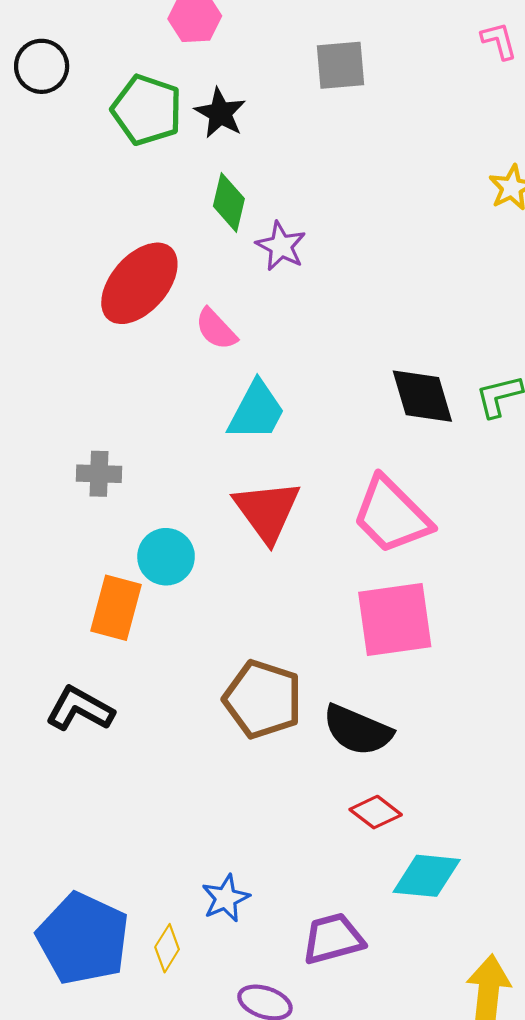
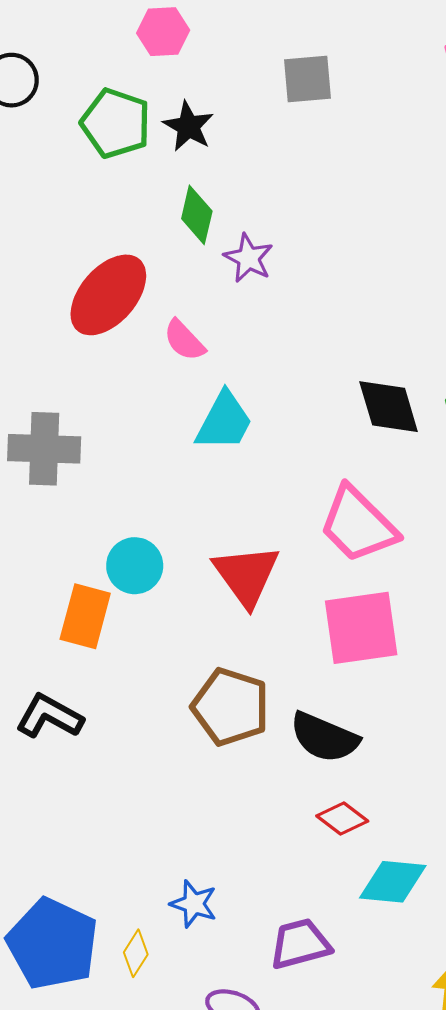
gray cross: (99, 474) -> (44, 449), moved, size x1.6
red triangle: (267, 511) -> (246, 575), moved
blue star: (226, 898) -> (194, 904), turned -30

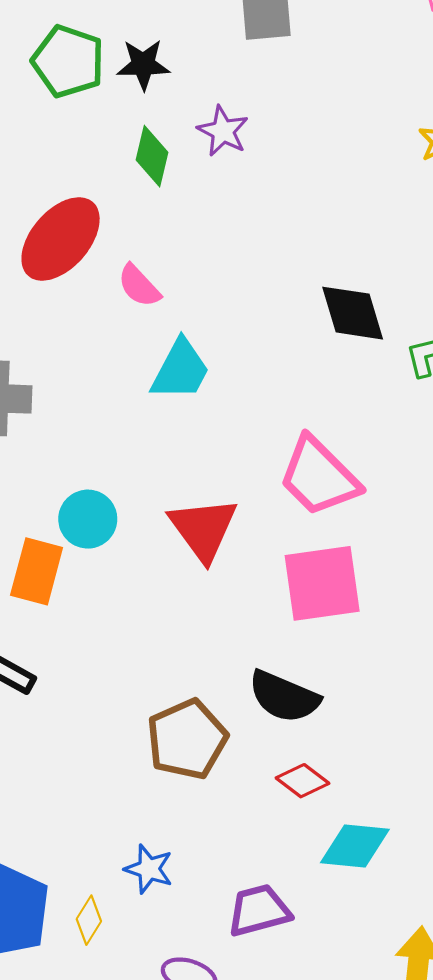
black star: (188, 126) -> (143, 65), turned -30
purple star: (248, 258) -> (223, 131), moved
black diamond: (389, 407) -> (353, 313), moved
brown pentagon: (231, 707) -> (187, 739), moved, turned 30

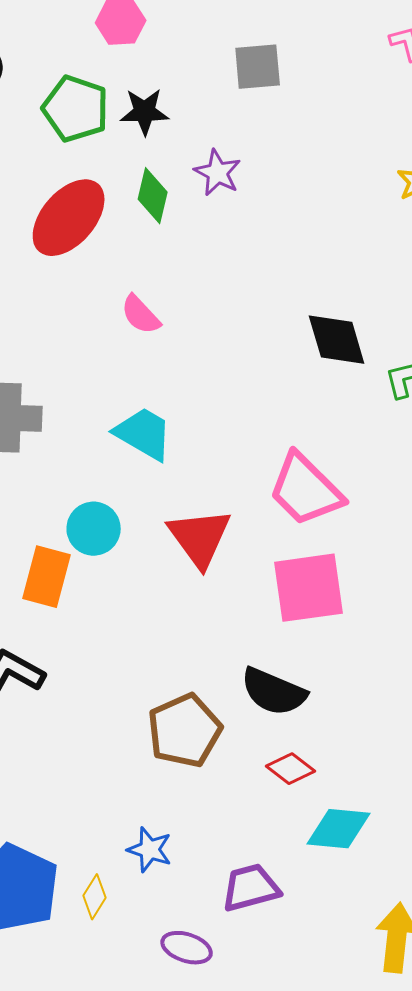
red ellipse: (61, 239) -> (69, 218), moved
cyan trapezoid: (180, 370) -> (144, 434), moved, turned -88

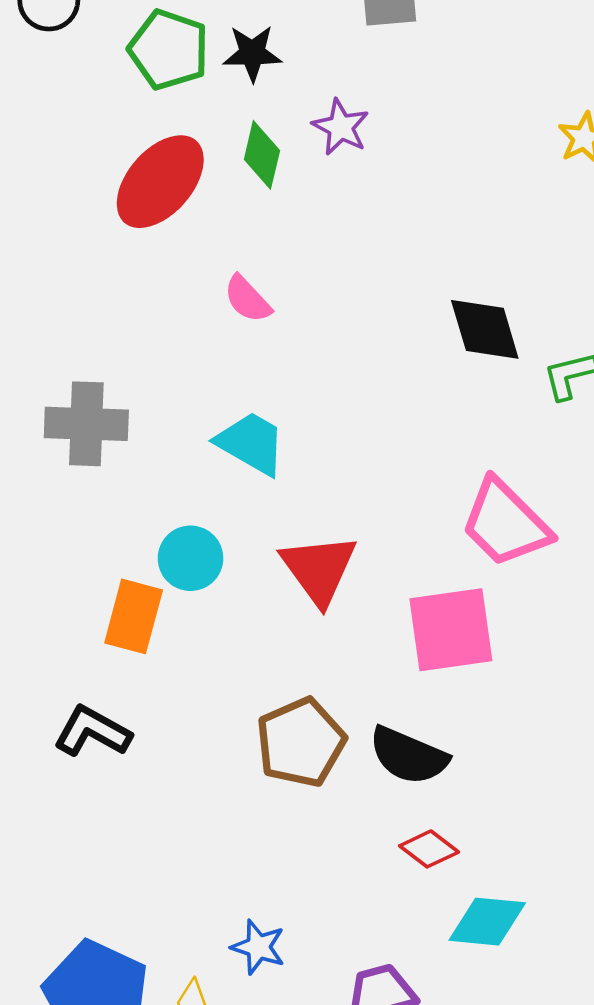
pink trapezoid: (306, 490) -> (505, 523), moved
brown pentagon: (185, 731) -> (301, 742), moved

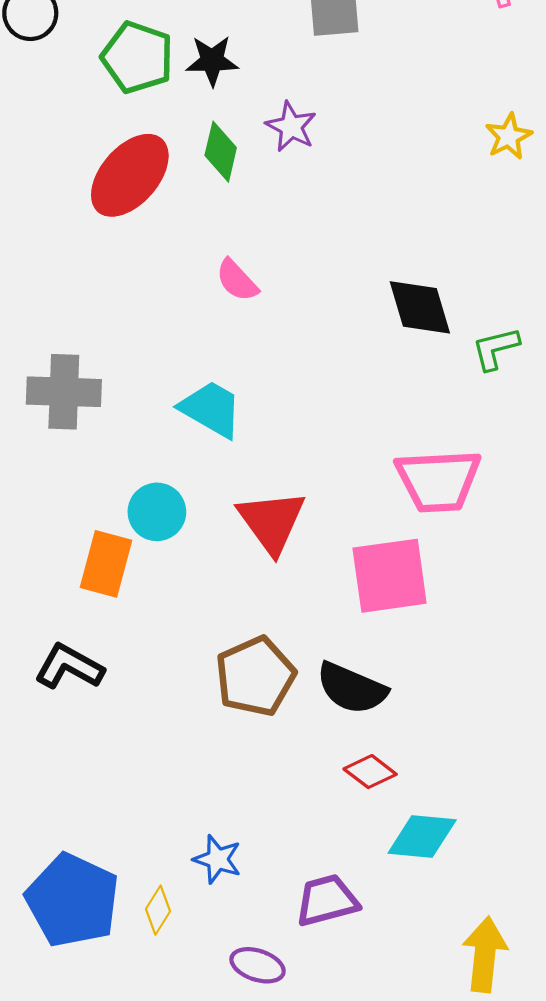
pink semicircle: (247, 299) -> (237, 280), moved
pink trapezoid: (505, 523) -> (438, 481), turned -48

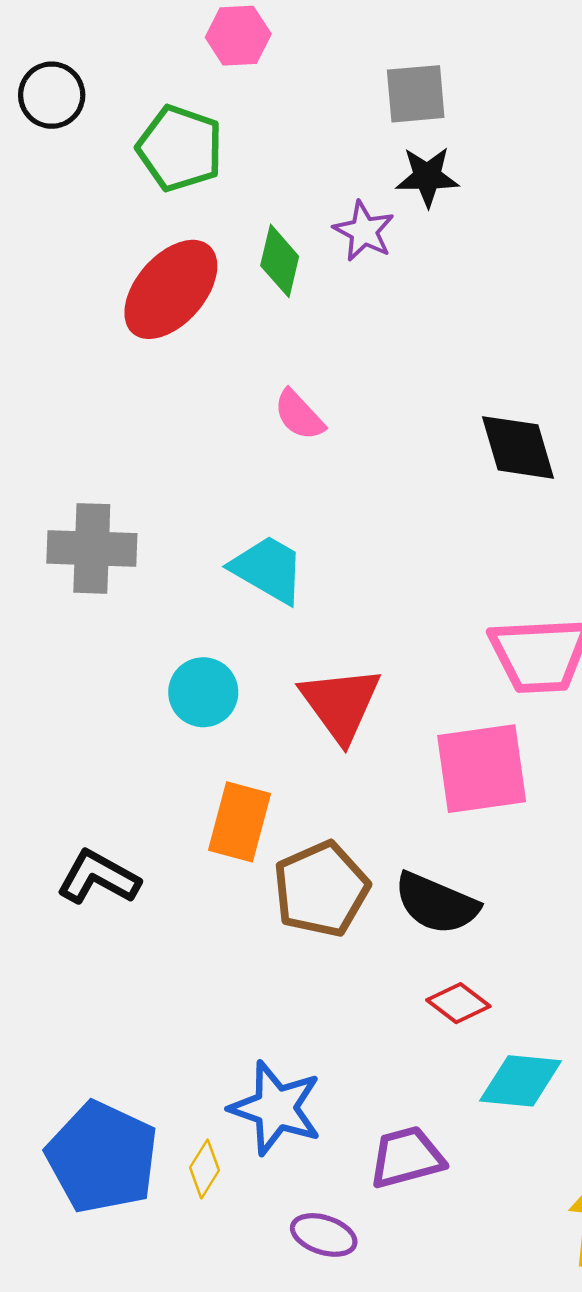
black star: (212, 61) -> (427, 177), moved
orange rectangle: (106, 564) -> (239, 822), moved
blue star: (217, 859) -> (276, 1108), size x1.6

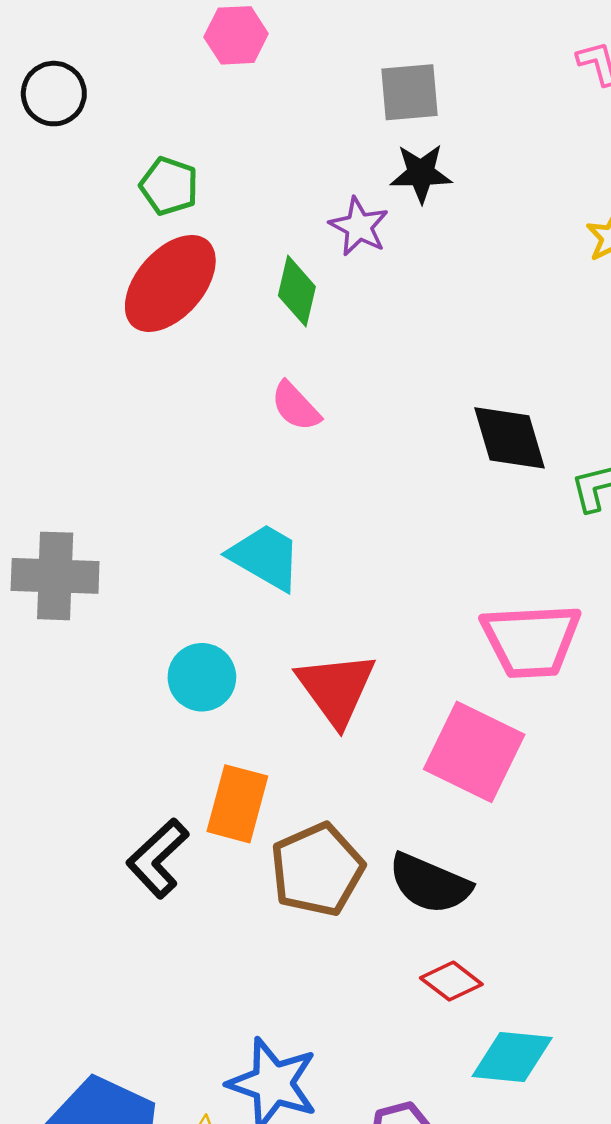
green pentagon: (180, 148) -> (169, 186), moved, size x0.7
green diamond: (280, 261) -> (297, 291), moved
gray cross: (92, 548) -> (55, 576), moved
pink square: (482, 769) -> (474, 752), turned 34
black L-shape: (98, 877) -> (158, 858), moved, turned -72

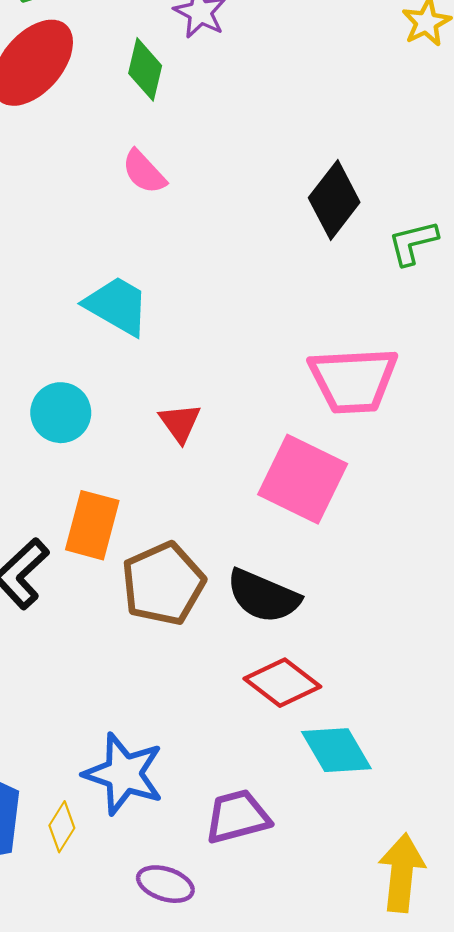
black diamond: (510, 438) -> (334, 200), turned 54
red triangle: (336, 689) -> (180, 423), size x0.6
red diamond: (451, 981) -> (282, 683), size x1.4
cyan diamond: (512, 1057) -> (336, 750), turned 54

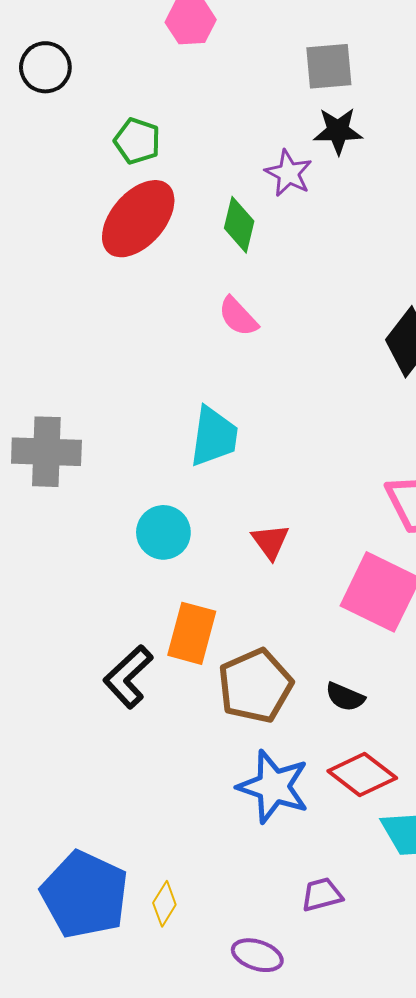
cyan trapezoid: (117, 306) -> (214, 437), turned 68
black semicircle: (263, 596) -> (345, 697), size x0.6
blue star: (124, 774) -> (273, 787), moved
purple trapezoid: (237, 817) -> (322, 895), size x0.7

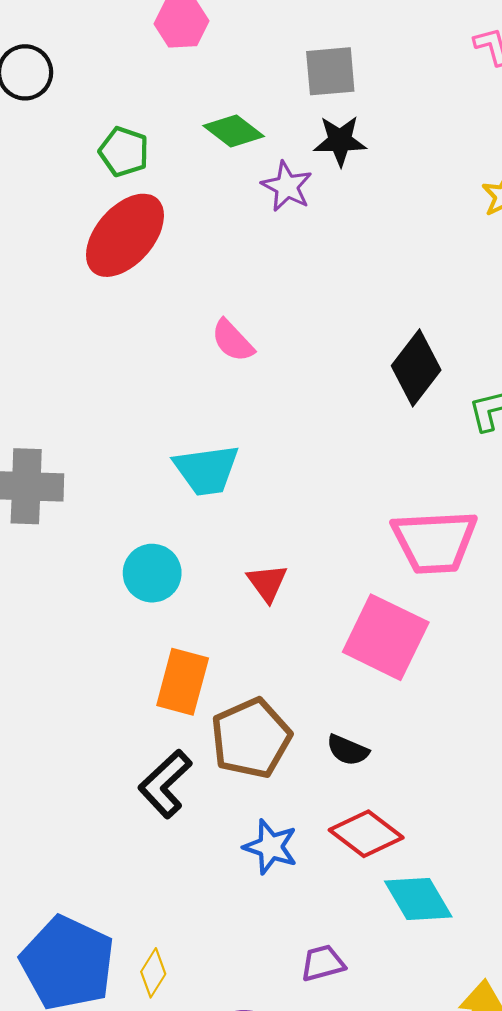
green diamond: (239, 225) -> (234, 131), moved, turned -66
cyan trapezoid: (214, 437) -> (206, 470), turned 74
black L-shape: (128, 677) -> (165, 784), moved
blue star: (273, 787) -> (271, 847), size x0.7

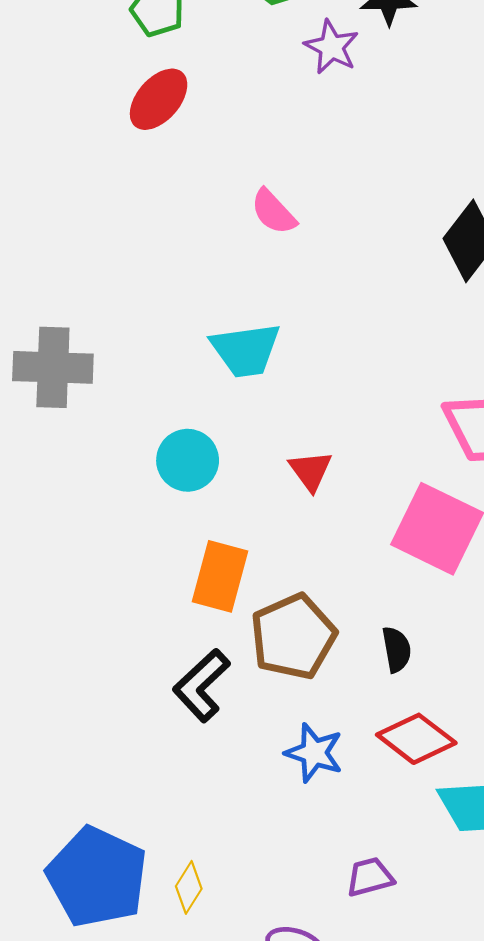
red ellipse: (125, 235) -> (159, 99), size x0.7
black semicircle: (348, 750) -> (397, 649), turned -123

